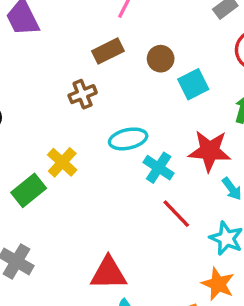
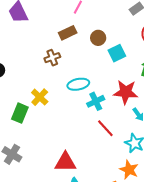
cyan cross: (159, 168) -> (96, 101), turned 30
green rectangle: (29, 190) -> (20, 113), turned -30

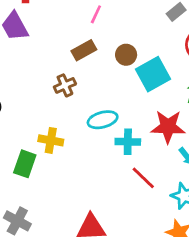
cyan square: (117, 53) -> (153, 74), size x1.4
yellow cross: (40, 97) -> (51, 140), turned -30
cyan cross: (96, 101) -> (128, 142), turned 30

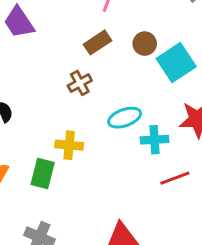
red line: (143, 178) -> (175, 178), turned -60

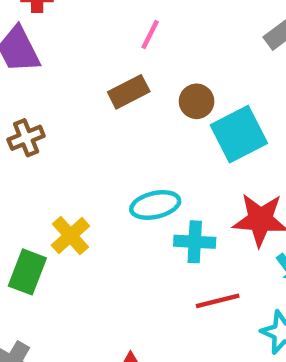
brown cross: (80, 83) -> (26, 138), moved
yellow cross: (69, 145) -> (70, 236), turned 36

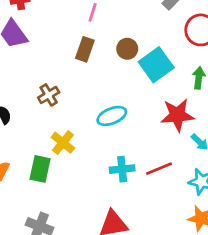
brown rectangle: (129, 92) -> (85, 49), turned -35
brown cross: (26, 138) -> (49, 95), moved
cyan cross: (195, 242) -> (122, 169), moved

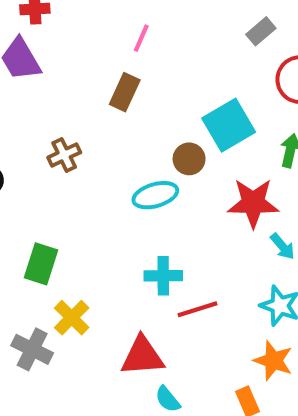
brown circle: (127, 49) -> (189, 159), moved
yellow cross: (63, 143) -> (72, 318), moved
red line: (159, 169) -> (197, 309), moved

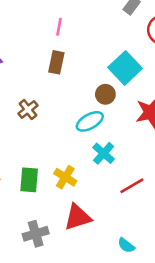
cyan cross: (163, 276) -> (104, 153), moved, turned -35
yellow cross: (72, 318) -> (65, 177), moved
gray cross: (32, 349) -> (36, 234), turned -30
red triangle: (142, 356) -> (78, 217), moved

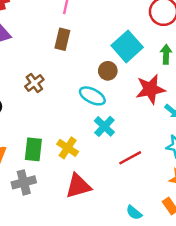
cyan ellipse: (90, 121) -> (92, 96), turned 55
gray cross: (36, 234) -> (24, 182), moved
cyan semicircle: (126, 245) -> (134, 213), moved

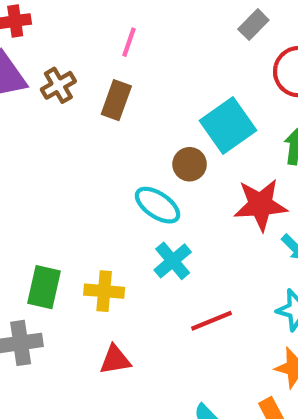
brown cross: (34, 83) -> (58, 85), moved
yellow cross: (68, 148) -> (104, 291), turned -35
red triangle: (78, 186) -> (115, 360), size x0.7

